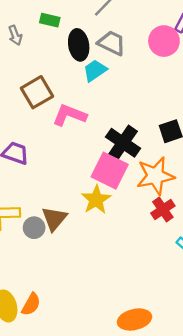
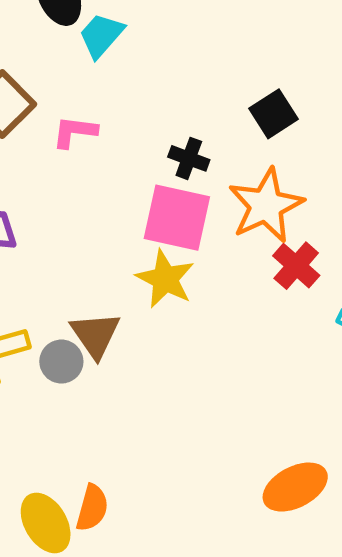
pink L-shape: (70, 115) -> (75, 132), size x0.7
black cross: (123, 143) -> (189, 158), size x0.6

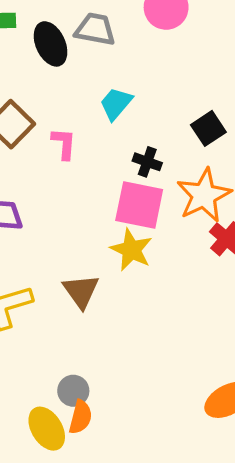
cyan trapezoid: (101, 35) -> (116, 104), moved
pink L-shape: (75, 132) -> (64, 144), turned 88
gray circle: (61, 362) -> (73, 391), moved

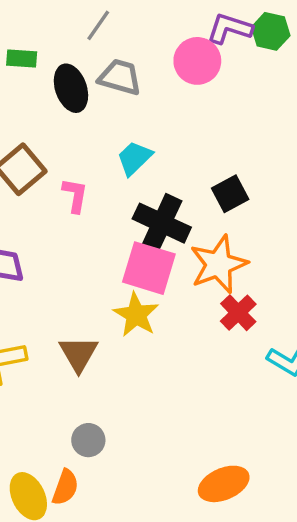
black cross: (147, 162) -> (162, 223), size x1.8
gray circle: (73, 391) -> (88, 440), moved

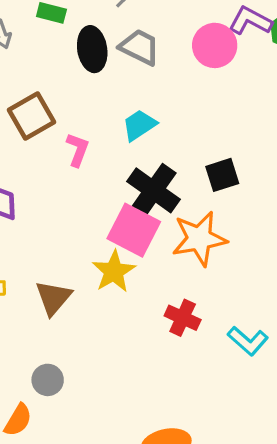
red cross: (238, 313) -> (183, 318), moved, turned -32

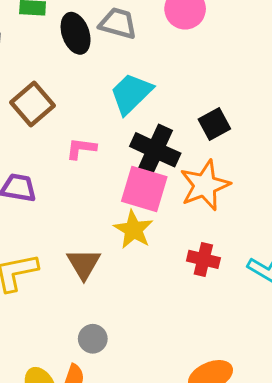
cyan trapezoid: (139, 125) -> (131, 94), size x1.4
pink L-shape: (78, 150) -> (81, 148), moved, turned -92

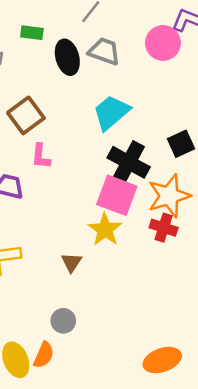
pink L-shape: (81, 148) -> (41, 156), moved, turned -96
red cross: (203, 259) -> (164, 228), moved
brown triangle: (84, 264) -> (72, 262), moved, size x0.7

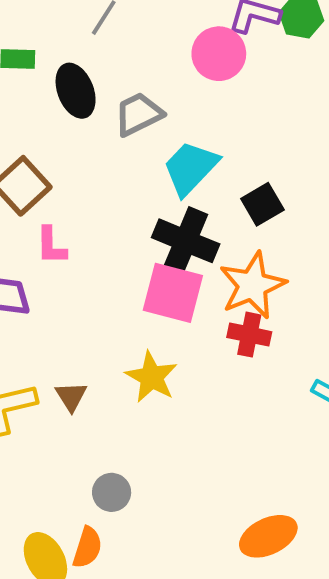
gray trapezoid: (104, 51) -> (138, 114), moved, turned -40
cyan trapezoid: (111, 112) -> (190, 168), moved
yellow star: (105, 230) -> (152, 377), moved
brown triangle: (72, 262) -> (71, 396), moved

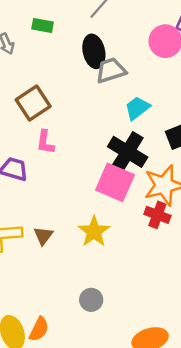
black ellipse: (76, 91) -> (94, 51), moved
cyan trapezoid: (190, 168) -> (137, 108), size x0.7
gray circle: (112, 492) -> (91, 300), moved

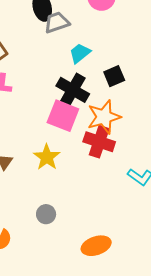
red cross: (157, 215) -> (99, 142), size x1.4

